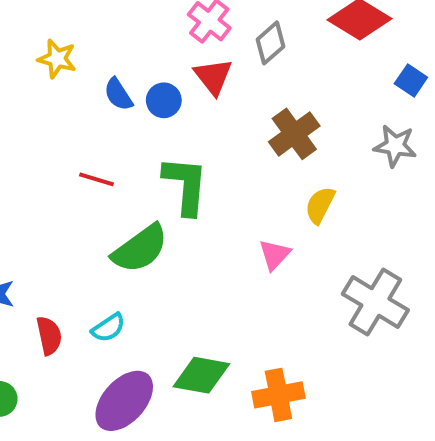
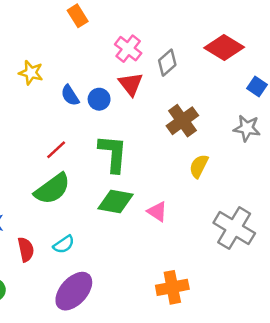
red line: (97, 179) -> (56, 150), turned -60
green semicircle: (140, 249) -> (52, 189), moved
pink triangle: (275, 255) -> (157, 212), moved, turned -40
green diamond: (201, 375) -> (115, 201), moved

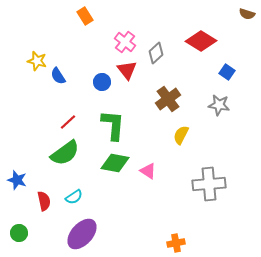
yellow star: (31, 73) -> (37, 61), moved
blue semicircle: (70, 95) -> (58, 76), moved
gray cross: (234, 228) -> (209, 184), turned -36
orange cross: (172, 287) -> (176, 243), moved, size x0.7

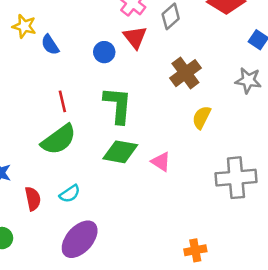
red line: (68, 122) -> (62, 101), turned -60

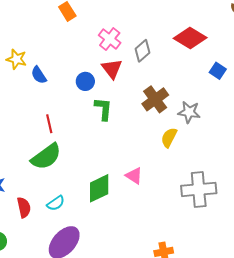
gray star: (248, 80) -> (189, 112), moved
green L-shape: (118, 105) -> (103, 109), moved, size x0.7
green diamond: (120, 152) -> (99, 188), moved, turned -36

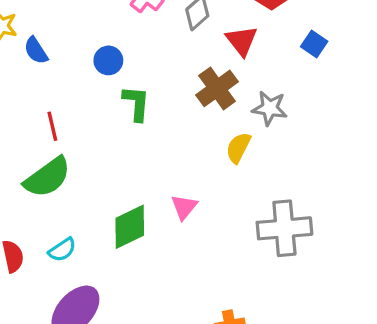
red triangle: (112, 69) -> (242, 41), moved
pink triangle: (134, 176) -> (184, 207), turned 36

